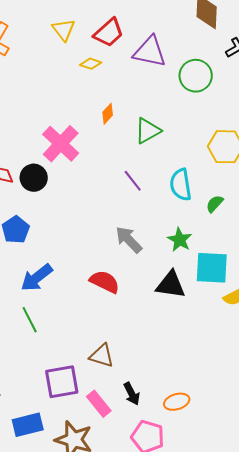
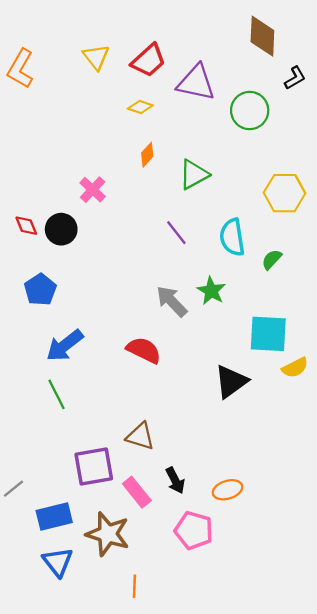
yellow diamond: (91, 64) -> (140, 107), moved
pink cross: (61, 144) -> (93, 190), size x0.6
green star: (180, 240) -> (211, 291), moved
black triangle: (171, 285) -> (231, 382), moved, turned -44

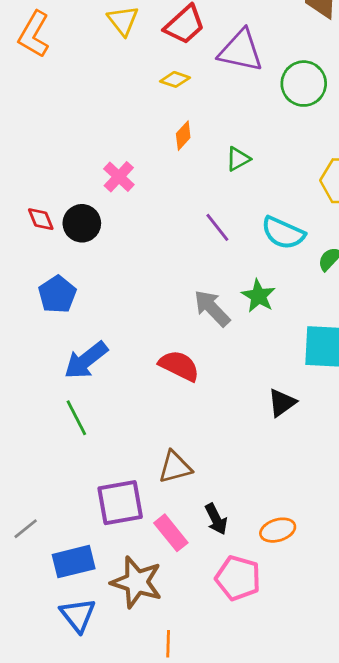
green triangle: (194, 175) -> (238, 159), size x0.7
cyan semicircle: (232, 237) -> (283, 233), turned -57
black triangle: (231, 382) -> (282, 403), size x0.7
brown triangle: (140, 436) -> (175, 467), turned -32

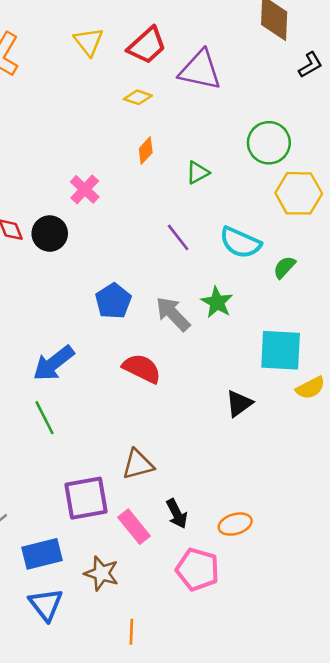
green circle: (304, 84) -> (269, 143), moved
blue pentagon: (57, 294) -> (113, 301), moved
brown star: (137, 582) -> (102, 573), size x0.7

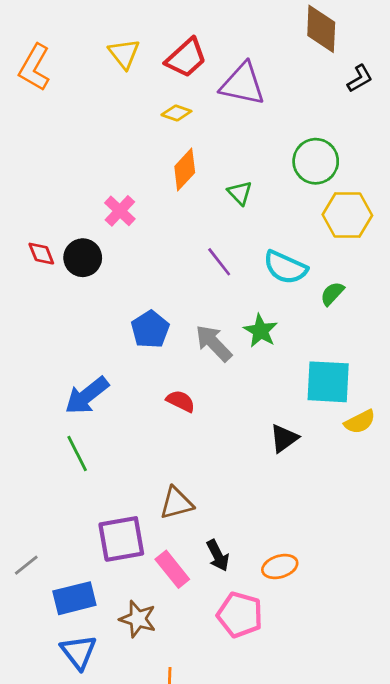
orange diamond: (146, 151) -> (185, 169), size x1.4
green triangle: (198, 173) -> (240, 193), turned -45
red semicircle: (142, 368) -> (181, 401), size x0.7

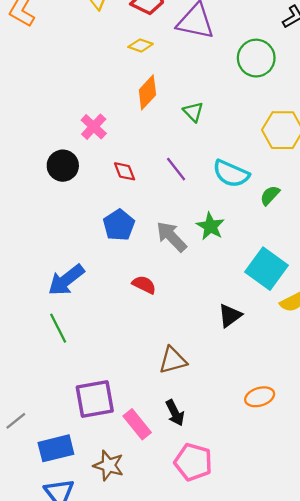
green circle: (316, 161) -> (256, 58), moved
red diamond: (41, 254) -> (125, 171), moved
cyan square: (328, 382) -> (266, 269), turned 33
brown triangle: (176, 503) -> (173, 360), moved
orange ellipse: (280, 567) -> (260, 397), moved

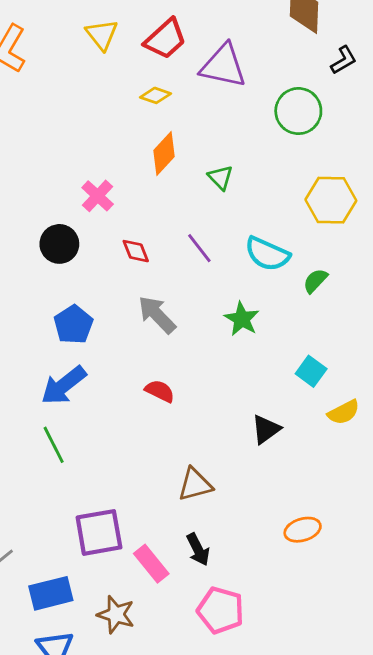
blue pentagon: (119, 225) -> (73, 325), moved
gray arrow: (172, 237) -> (157, 315), moved
cyan square: (266, 269) -> (311, 371), size x0.6

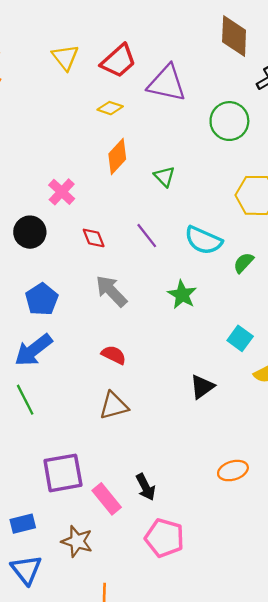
brown triangle: (195, 484) -> (114, 406), moved
blue rectangle: (51, 593) -> (23, 524), size x0.7

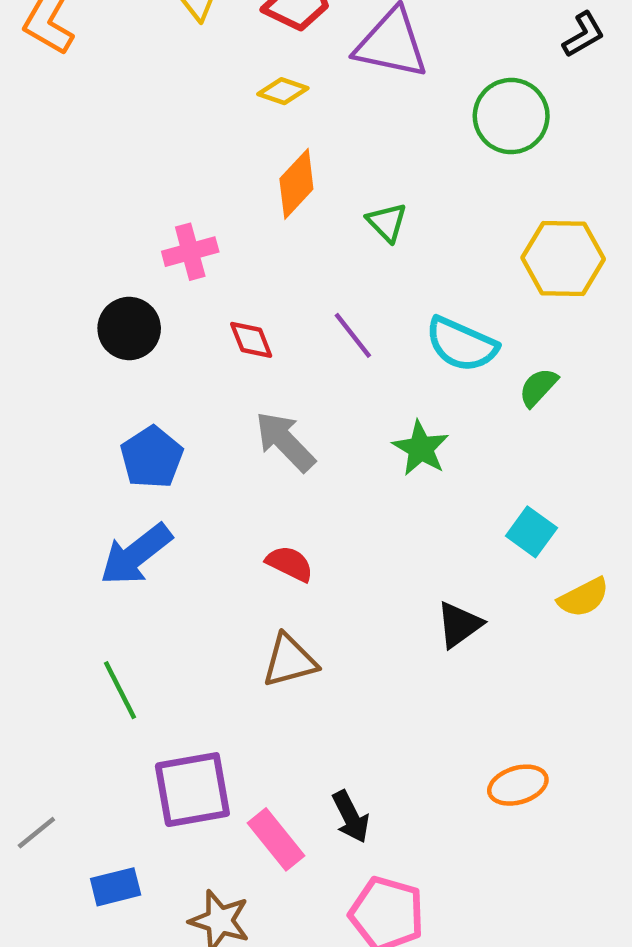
pink cross: (62, 192) -> (190, 252), turned 32
green line: (25, 400) -> (120, 690), moved

